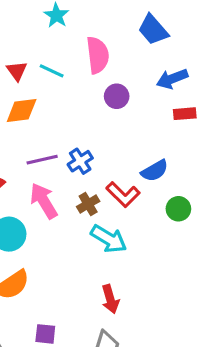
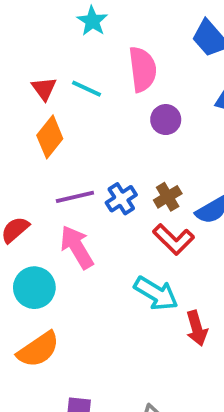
orange diamond: (22, 111) -> (50, 137), turned -44
brown cross: (88, 204) -> (168, 197), moved
red arrow: (110, 299) -> (197, 328), moved

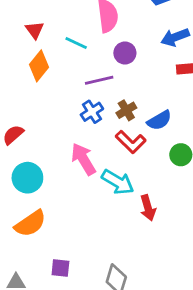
cyan line: (87, 89) -> (76, 43), moved
purple line: (75, 197) -> (99, 80), moved
pink arrow: (77, 247) -> (83, 159), moved

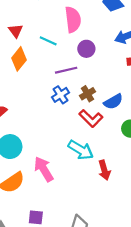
pink arrow: (83, 159) -> (44, 169), moved

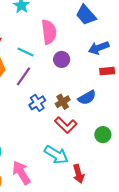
purple line: (66, 70) -> (23, 76), moved, turned -42
blue semicircle: (113, 102) -> (87, 98), moved

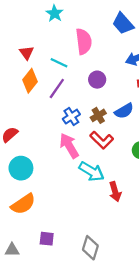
purple circle: (62, 59) -> (97, 80), moved
pink arrow: (21, 173) -> (69, 146), moved

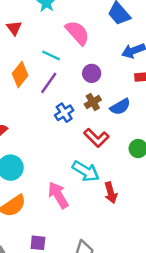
pink semicircle: (84, 41) -> (77, 33), turned -35
red triangle: (27, 53) -> (14, 28), moved
brown cross: (98, 115) -> (93, 102), moved
pink arrow: (69, 146) -> (58, 195), moved

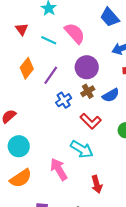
cyan line: (51, 55) -> (49, 40), moved
purple circle: (92, 73) -> (87, 67), size x1.5
red arrow: (111, 193) -> (97, 184), moved

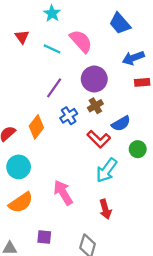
orange diamond: (27, 68) -> (36, 127), moved
blue semicircle: (111, 95) -> (121, 124), moved
cyan arrow: (82, 149) -> (107, 170), moved, turned 95

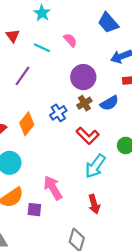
pink semicircle: (81, 41) -> (70, 40), size x0.6
purple line: (54, 88) -> (22, 76), moved
blue semicircle: (121, 124) -> (109, 103), moved
purple square: (44, 237) -> (34, 210), moved

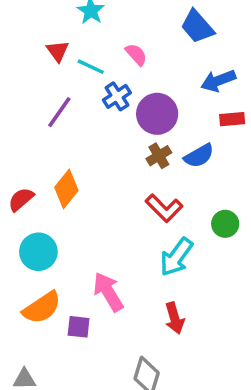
red triangle: (13, 36) -> (58, 51), moved
blue cross: (58, 113) -> (117, 96), moved

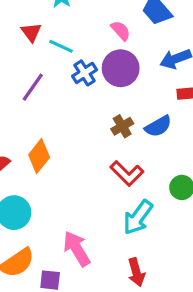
pink semicircle: (136, 54) -> (121, 31), moved
purple circle: (157, 114) -> (121, 68), moved

